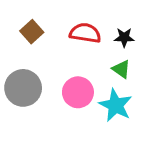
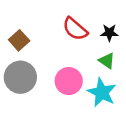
brown square: (32, 32) -> (19, 40), moved
red semicircle: (85, 33) -> (75, 29), turned -148

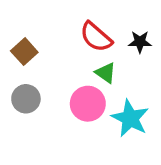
green triangle: (107, 61) -> (106, 73), moved
gray circle: (20, 77) -> (26, 99), size x0.7

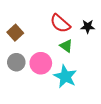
pink circle: (88, 104) -> (41, 63), moved
cyan star: (130, 118) -> (65, 76), moved

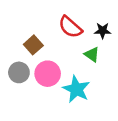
brown square: (15, 33) -> (33, 45), moved
green triangle: (66, 46) -> (92, 55), moved

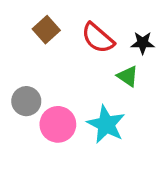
brown square: (33, 45) -> (46, 30), moved
pink circle: (48, 74) -> (58, 124), moved

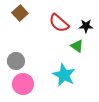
brown square: (46, 30) -> (20, 13), moved
pink circle: (58, 124) -> (23, 84), moved

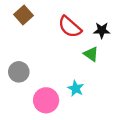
cyan star: (64, 75) -> (76, 88), size x0.6
pink circle: (23, 84) -> (46, 100), moved

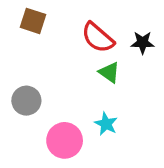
brown square: (24, 15) -> (33, 21), turned -30
green triangle: (91, 54) -> (109, 72), moved

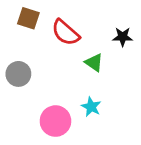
red semicircle: (98, 38) -> (65, 33), moved
gray circle: (26, 101) -> (18, 74), moved

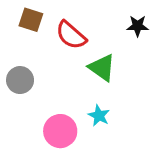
black star: (123, 37) -> (138, 26), moved
green triangle: (94, 63) -> (102, 68), size x1.4

